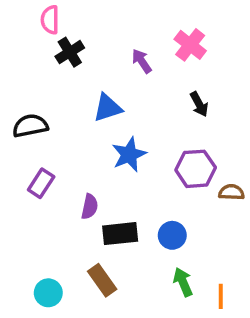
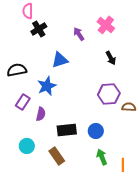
blue star: (129, 154) -> (47, 86), moved
purple semicircle: (90, 207) -> (41, 114), moved
cyan circle: (48, 293) -> (27, 146), moved

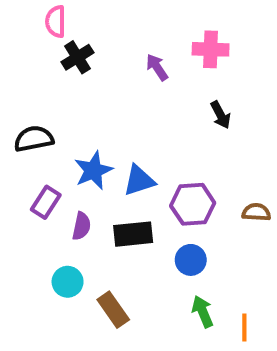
pink cross: (106, 25) -> (211, 49), turned -36
blue triangle: (60, 60) -> (139, 180), moved
purple hexagon: (109, 94) -> (193, 204), moved
black rectangle: (67, 130) -> (133, 234), moved
cyan circle: (27, 146) -> (68, 282), moved

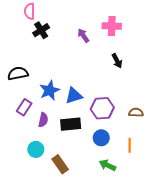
green arrow: (203, 312) -> (108, 165), turned -42
orange line: (244, 327) -> (130, 145), moved

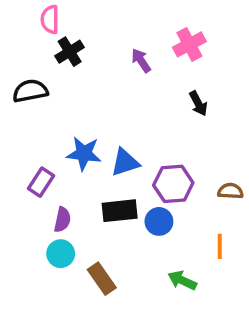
pink cross: (112, 26) -> (189, 44), turned -30
black semicircle: (18, 73) -> (30, 91), moved
blue star: (50, 90) -> (84, 154), turned 30
purple semicircle: (43, 120) -> (62, 220), moved
blue circle: (101, 138) -> (159, 221), moved

